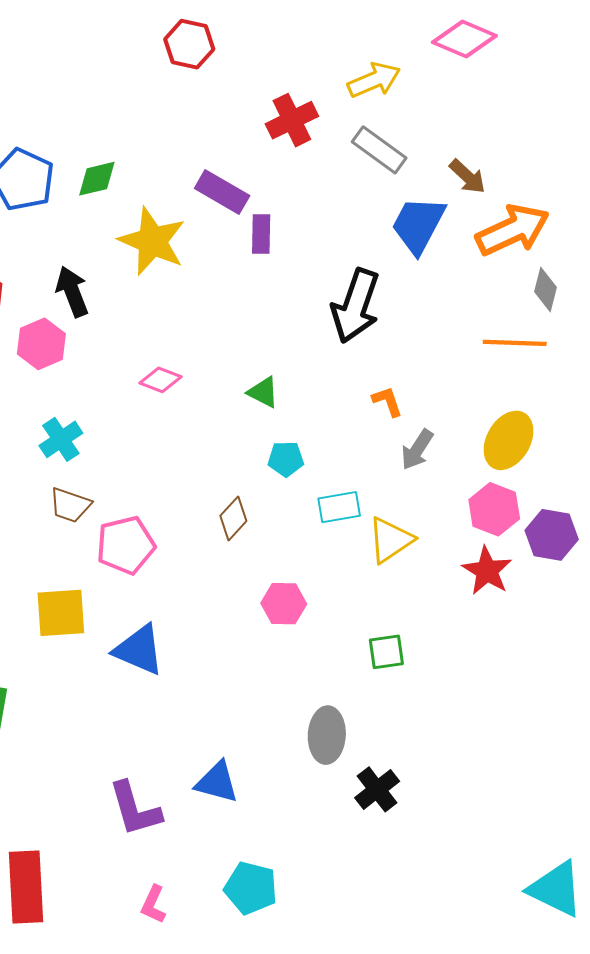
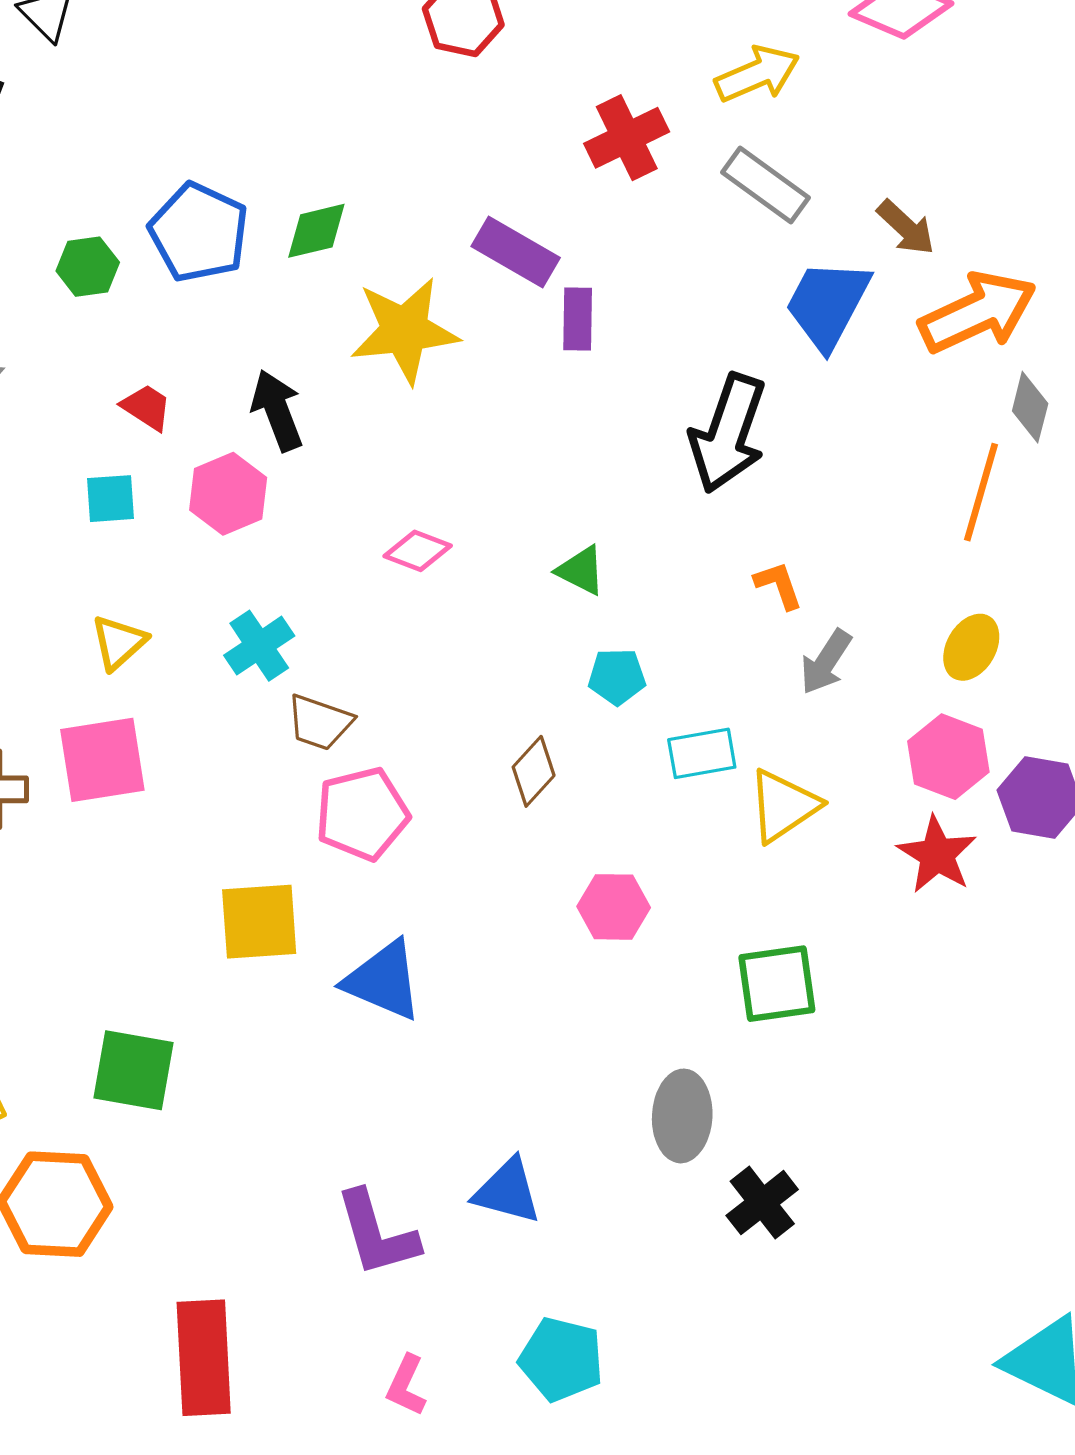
yellow star: (152, 241) -> (405, 330), turned -30
orange line: (515, 343) -> (981, 492), turned -76
yellow ellipse: (509, 440) -> (971, 647), size x0.7
brown trapezoid: (70, 505) -> (320, 722), moved
green square: (386, 652) -> (777, 984), size x1.4

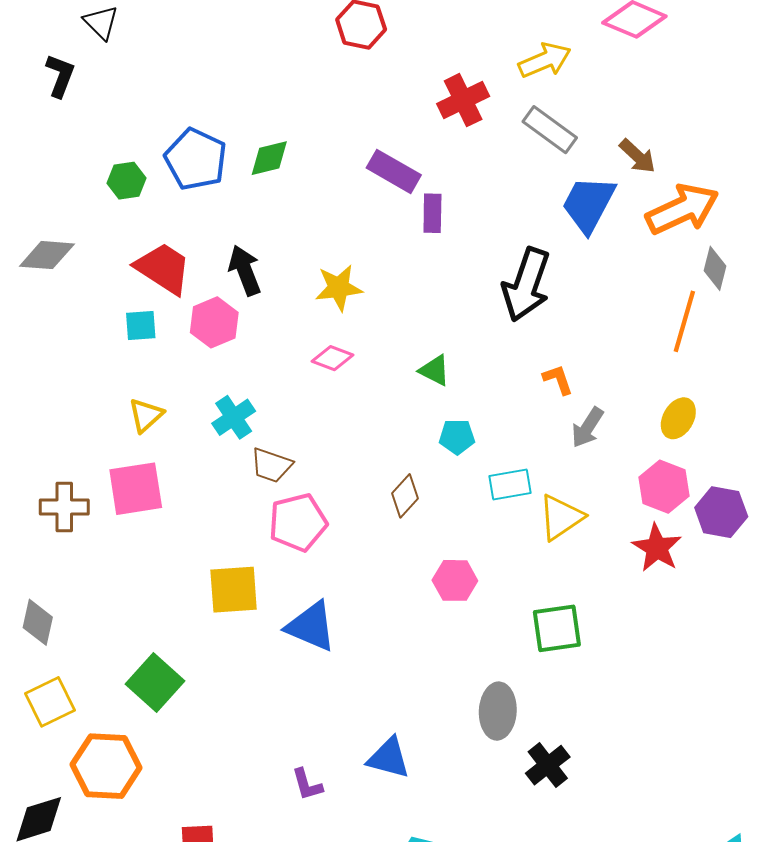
yellow star: (405, 330) -> (339, 288), moved, size x0.7
red trapezoid: (146, 407) -> (163, 268), size x1.8
green square: (133, 1070) -> (155, 682), turned 32
purple L-shape: (377, 1234) -> (307, 784), size x0.6

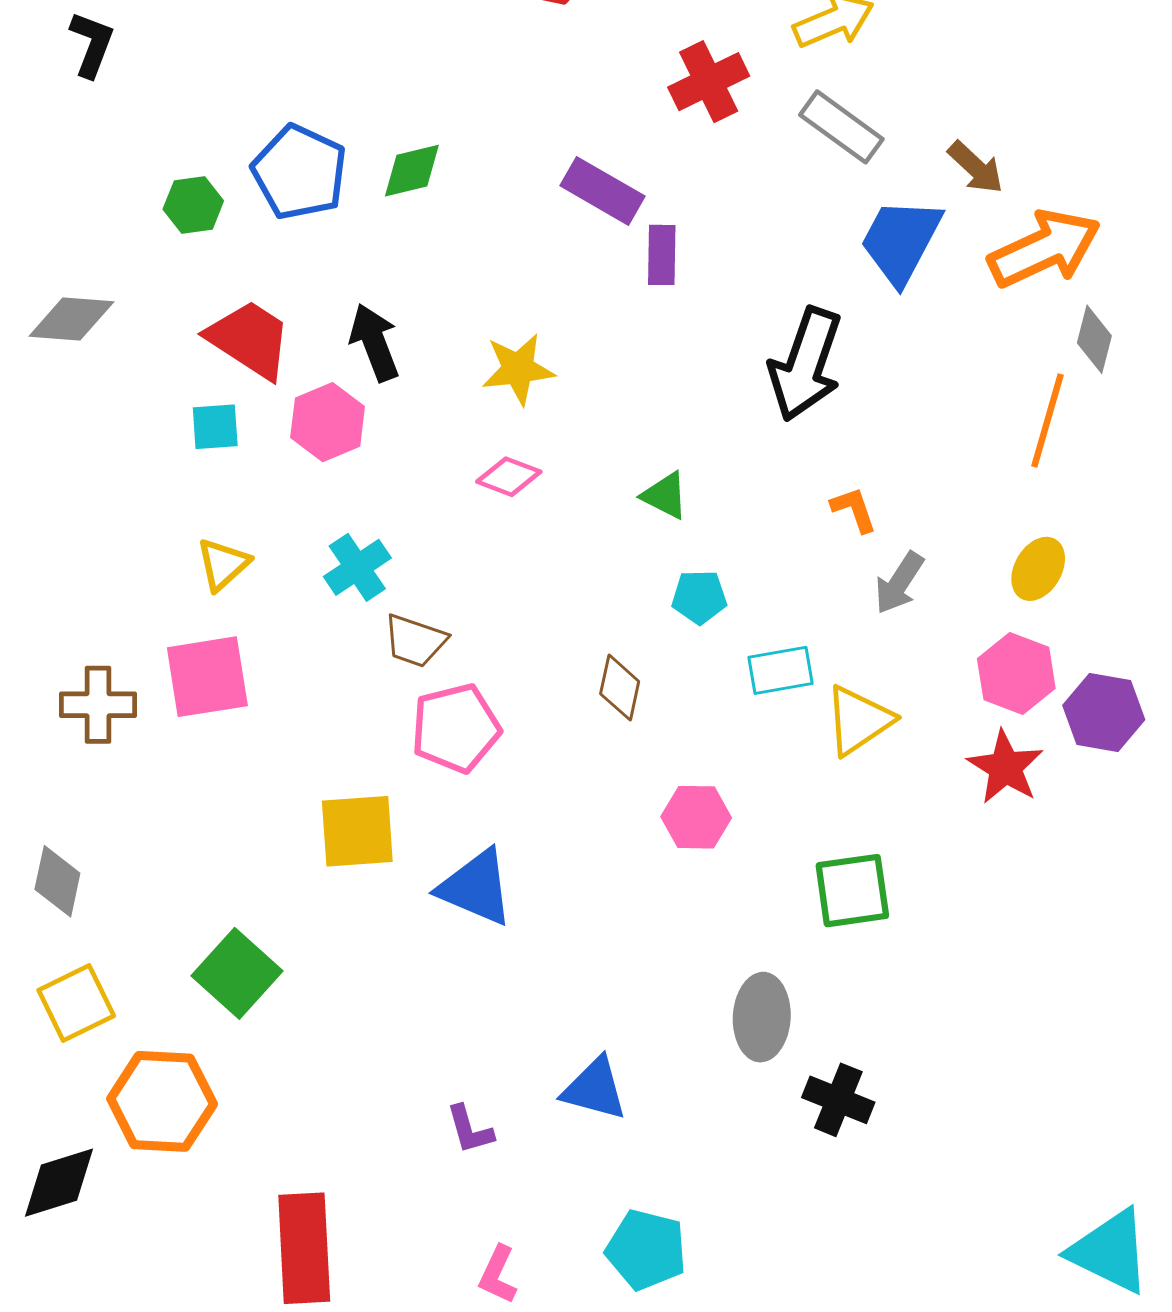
brown diamond: (405, 496) -> (620, 688), turned -30
black cross: (548, 765) -> (838, 1100), turned -30

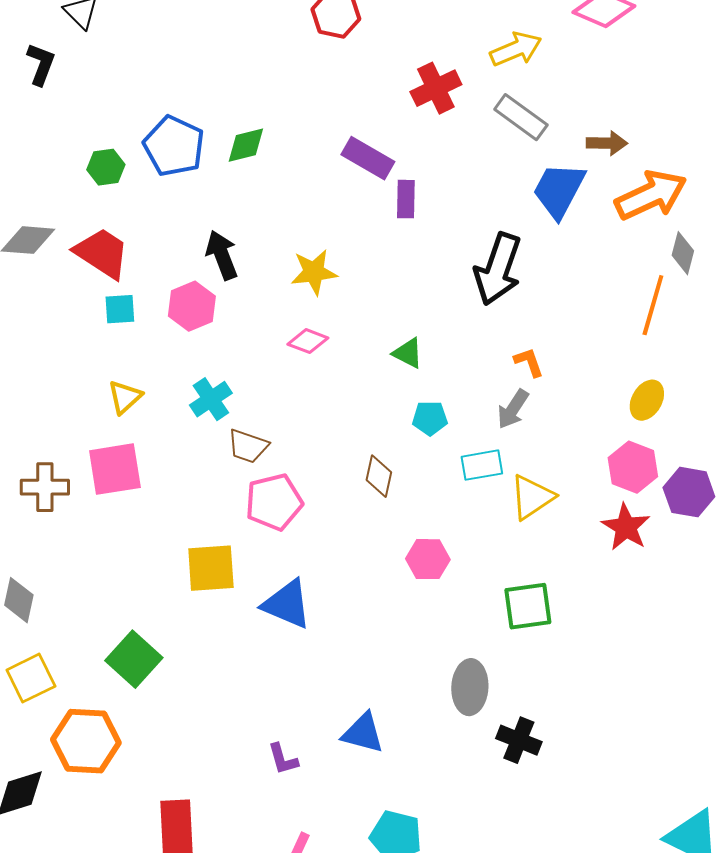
brown arrow: (976, 168) -> (607, 143), turned -42
red trapezoid: (250, 339) -> (102, 253), moved
gray arrow: (899, 583) -> (513, 409), moved

